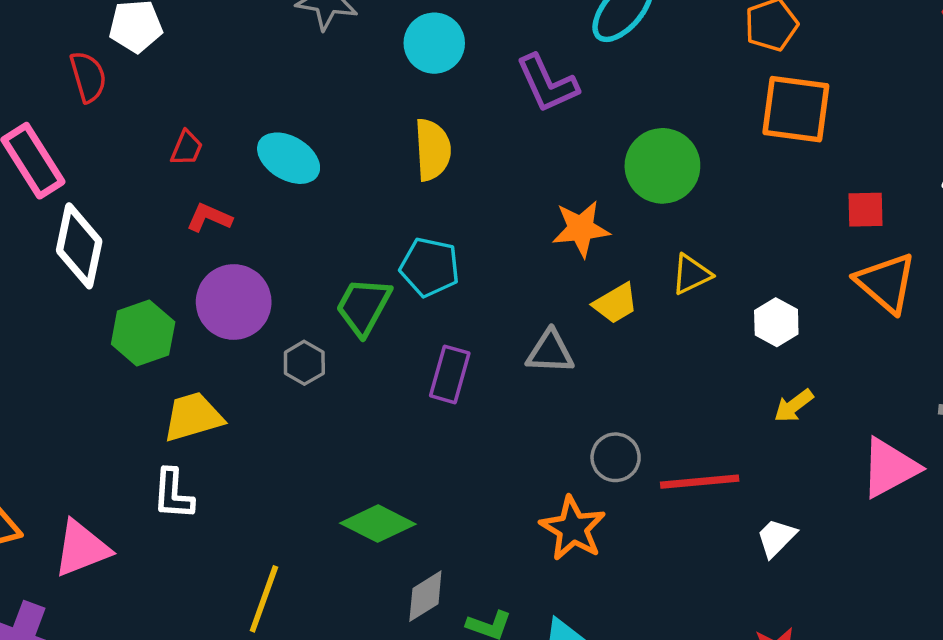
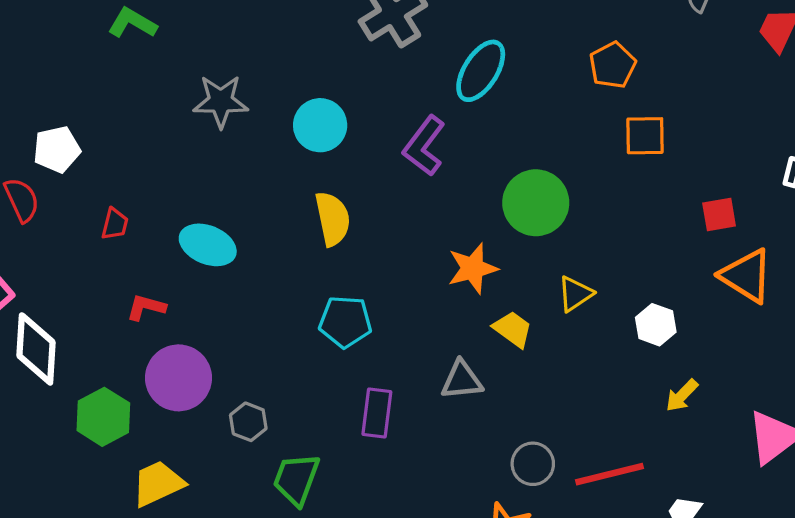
purple L-shape: (547, 84) -> (424, 146), turned 70
orange square: (796, 109) -> (645, 136), size x0.7
red trapezoid: (187, 148) -> (115, 224), moved
yellow trapezoid: (616, 303) -> (513, 329), turned -105
green trapezoid: (363, 306) -> (296, 479), moved

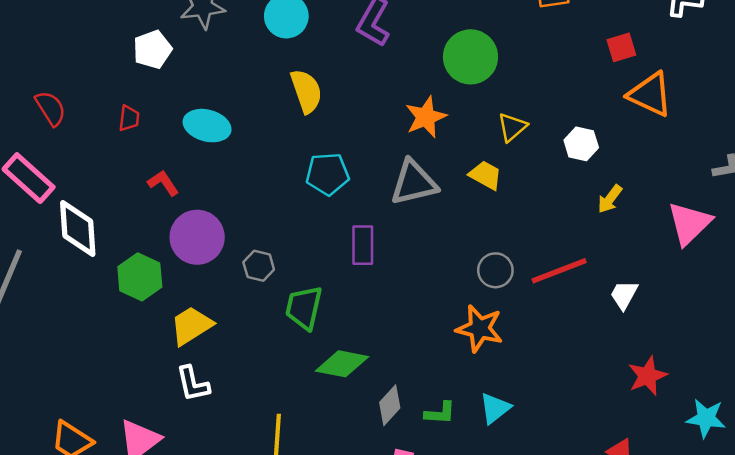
white pentagon: (57, 149) -> (152, 49), moved
red L-shape: (146, 307) -> (163, 183), turned 48
yellow trapezoid: (513, 329) -> (485, 175), moved
gray triangle: (462, 380) -> (414, 183), moved, size x1.4

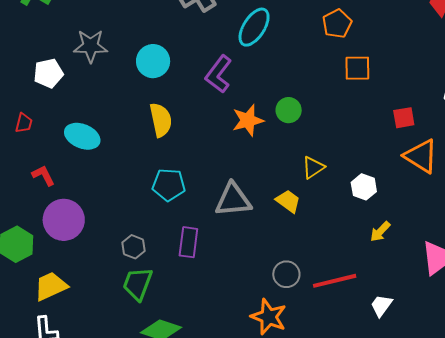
green circle: (470, 57) -> (289, 110), size x0.6
orange star: (426, 117) -> (248, 120), moved
gray hexagon: (259, 266) -> (134, 247), moved

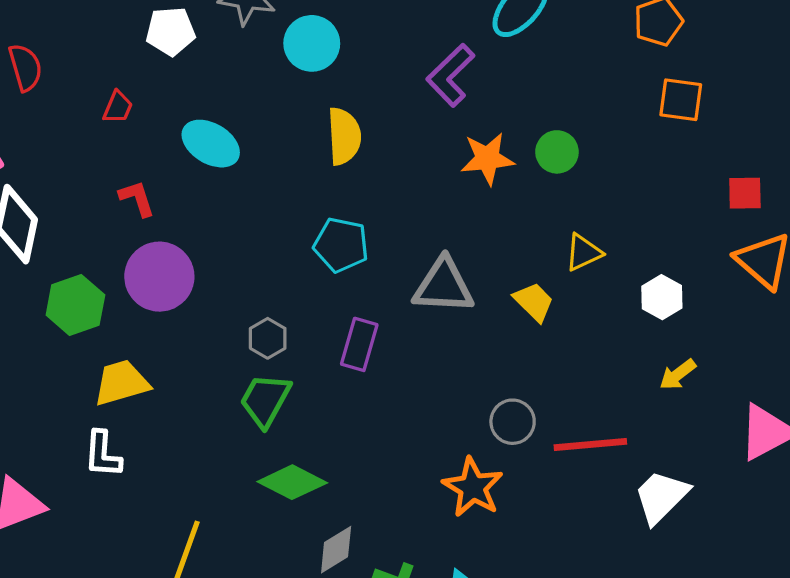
cyan circle: (153, 61) -> (312, 43), moved
white trapezoid: (381, 305) -> (661, 497), size x1.5

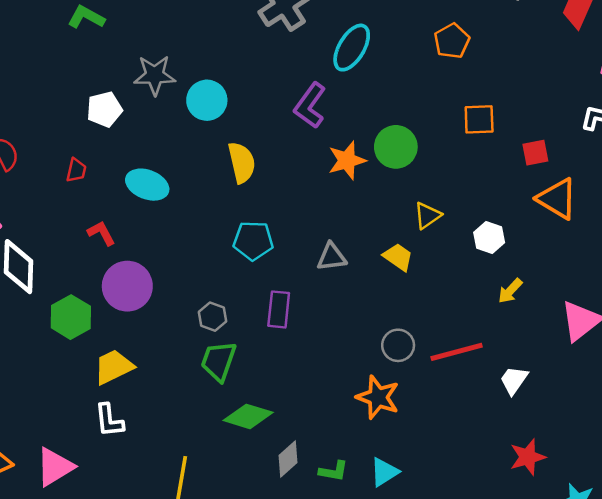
orange square: (681, 100) -> (479, 119), moved
green circle: (557, 152) -> (396, 147), size x1.4
gray triangle: (443, 286) -> (332, 257), size x0.7
white trapezoid: (661, 497) -> (514, 380), size x0.7

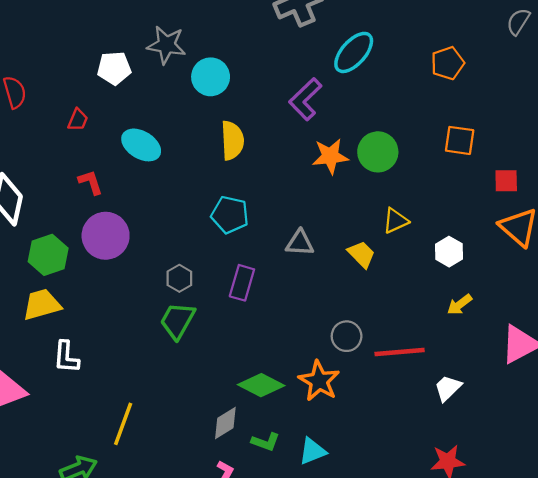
yellow trapezoid: (114, 367) -> (42, 305), moved
green diamond: (248, 416) -> (261, 385), moved

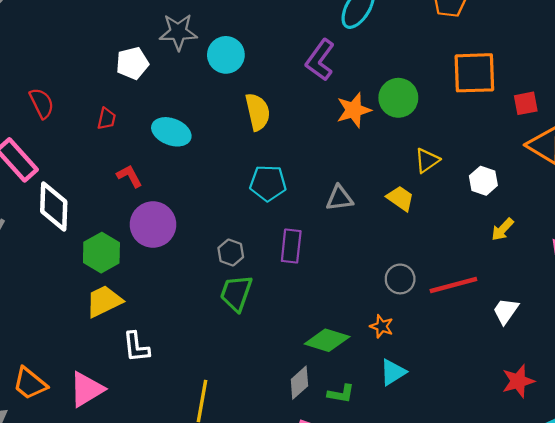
orange square: (460, 140) -> (474, 73), size x1.5
orange star: (319, 381) -> (382, 326), size x0.6
cyan triangle: (312, 451) -> (393, 372), moved

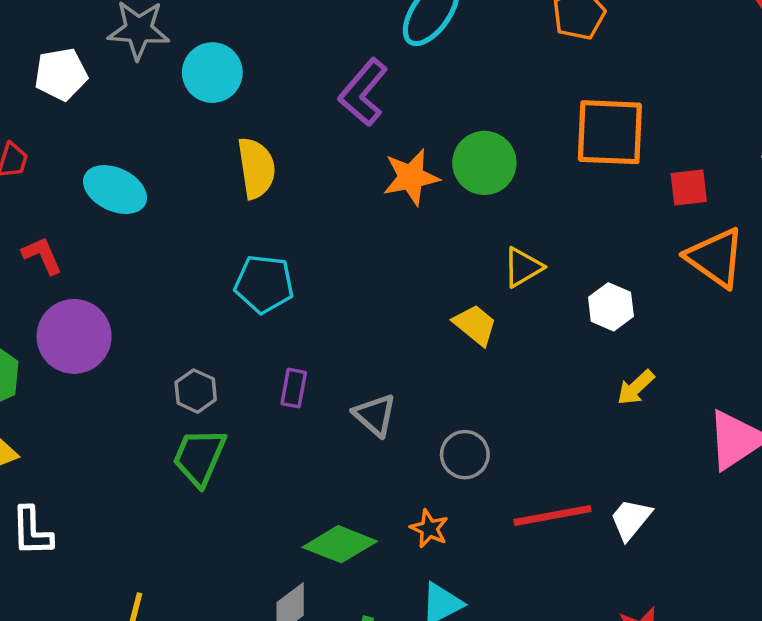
gray triangle: (339, 198) -> (375, 415), moved, turned 44
purple rectangle: (291, 246) -> (294, 388), size x0.7
red line: (453, 285) -> (552, 516), moved

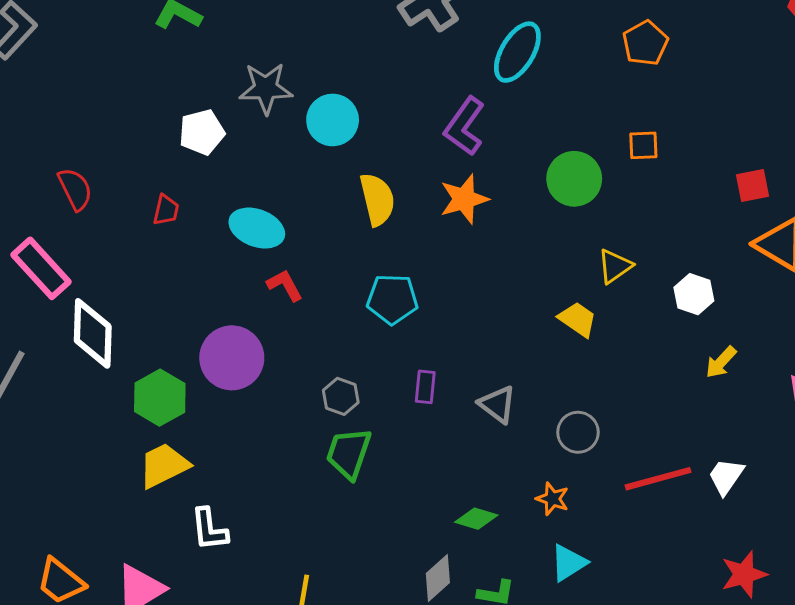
orange square: (610, 132) -> (643, 145), moved, size x0.5
orange star: (411, 177) -> (464, 199), moved
red L-shape: (42, 255) -> (285, 285), moved
green diamond: (340, 544) -> (476, 519), size x0.7

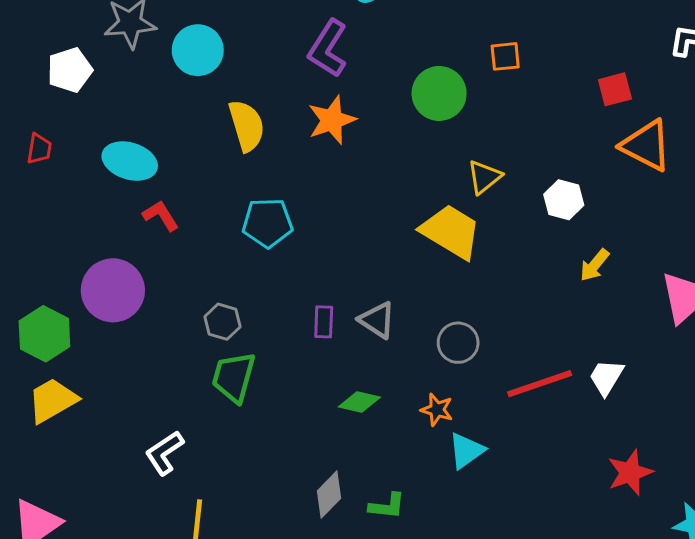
yellow trapezoid: (578, 319) -> (451, 232), size x1.6
purple rectangle: (425, 387) -> (324, 322), moved
green diamond: (476, 519) -> (359, 402), moved
white L-shape: (209, 529) -> (164, 453), moved, turned 66
cyan triangle: (568, 563) -> (466, 451), moved

